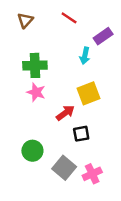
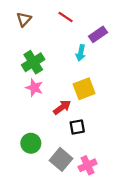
green cross: (35, 65) -> (33, 62), turned -30

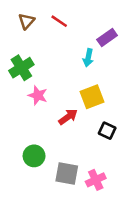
red line: (66, 17) -> (59, 21), moved
green cross: (33, 62) -> (21, 68), moved
black square: (77, 127) -> (107, 131), moved, turned 35
gray square: (61, 159) -> (67, 174), turned -30

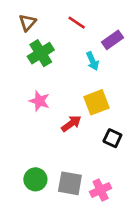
red line: (59, 21) -> (77, 23), moved
cyan arrow: (88, 58) -> (93, 61), turned -36
green cross: (21, 68) -> (41, 53), moved
green circle: (34, 156) -> (35, 179), moved

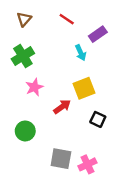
green cross: (41, 53) -> (23, 56), moved
pink star: (39, 101) -> (34, 87), turned 30
green circle: (35, 179) -> (25, 131), moved

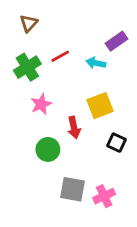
red line: (67, 19) -> (60, 56), moved, turned -63
cyan arrow: (81, 53) -> (96, 63), turned 126
red arrow: (62, 107) -> (74, 128), turned 114
green circle: (25, 131) -> (48, 149), moved

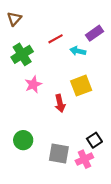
brown triangle: (29, 23) -> (14, 19), moved
red line: (60, 56) -> (55, 39), moved
black square: (116, 143) -> (94, 140), moved, turned 32
green circle: (48, 149) -> (23, 140), moved

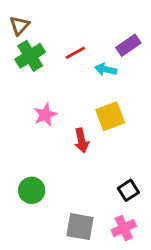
green cross: (22, 54) -> (30, 56), moved
gray square: (59, 153) -> (80, 227), moved
pink cross: (84, 159) -> (124, 228), moved

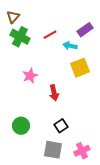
green cross: (30, 56) -> (20, 37), turned -30
yellow square: (110, 116) -> (80, 68), moved
black square: (128, 190) -> (61, 126), moved

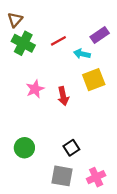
red arrow: (54, 93) -> (63, 96), moved

